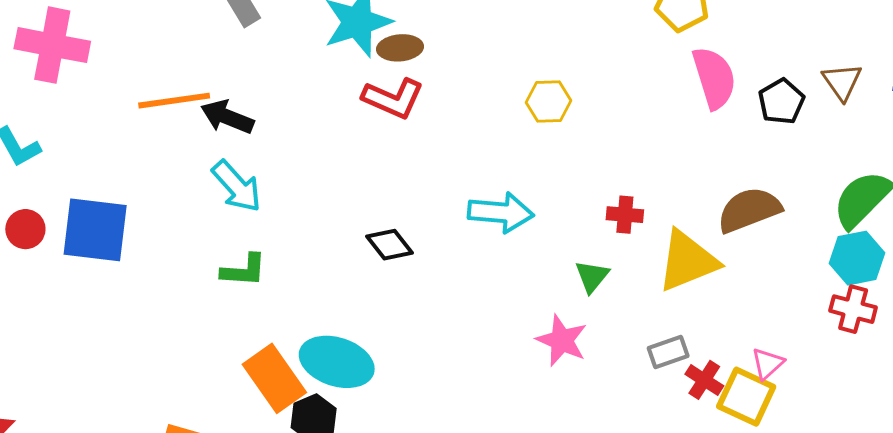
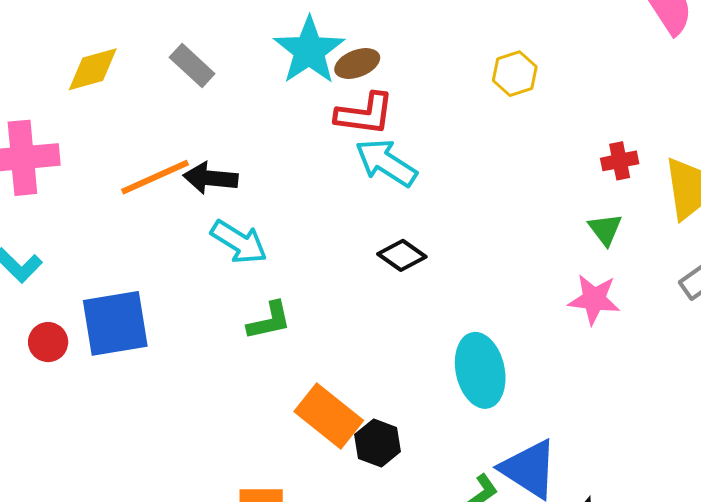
cyan arrow: (501, 212) -> (386, 163), moved, turned -136
cyan ellipse: (337, 362) -> (480, 370), moved, turned 76

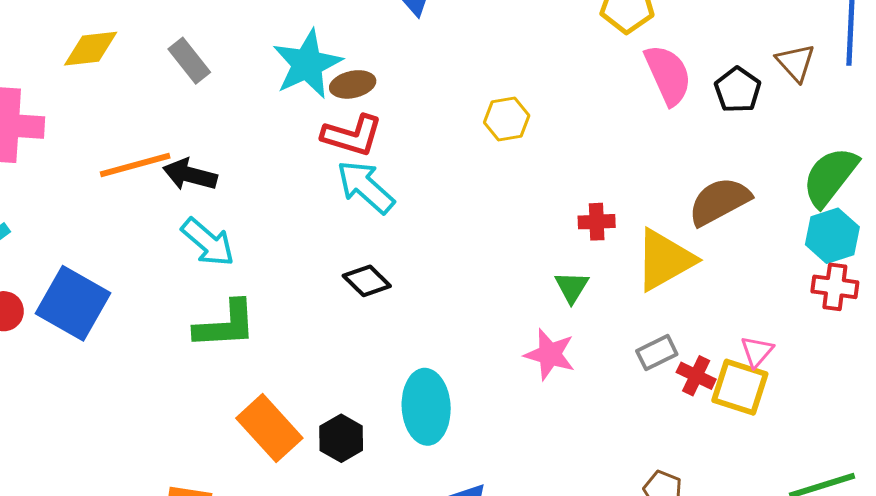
green L-shape: (269, 321) -> (225, 325), size x1.4
blue square: (115, 323) -> (73, 303), turned 30
black hexagon: (378, 443) -> (341, 438), moved

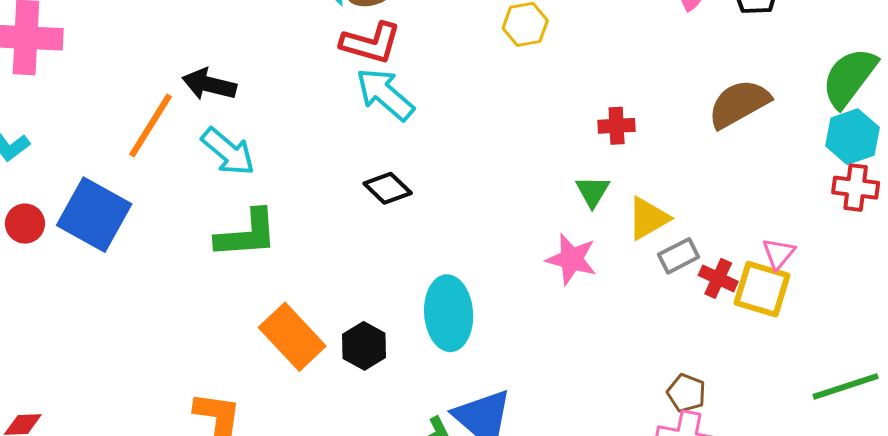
orange line: (135, 165) -> (151, 125), moved, turned -42
yellow triangle: (665, 260) -> (648, 218), moved, size x0.7

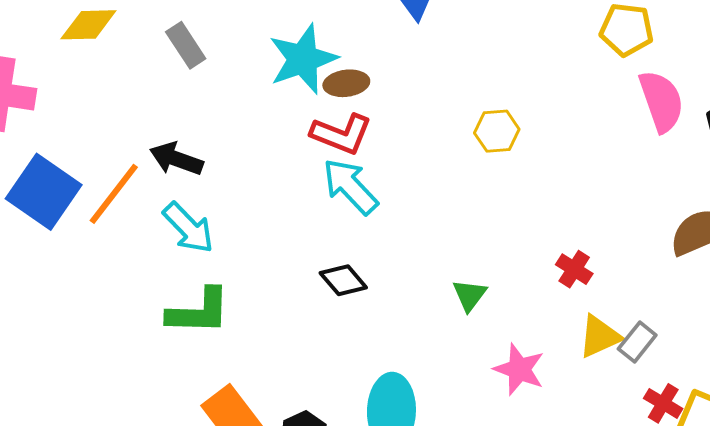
red cross: (617, 126) -> (574, 269), moved, turned 30
green triangle: (593, 191) -> (469, 295), moved
blue square: (94, 215) -> (44, 192), moved
gray rectangle: (679, 256) -> (637, 342), moved, turned -30

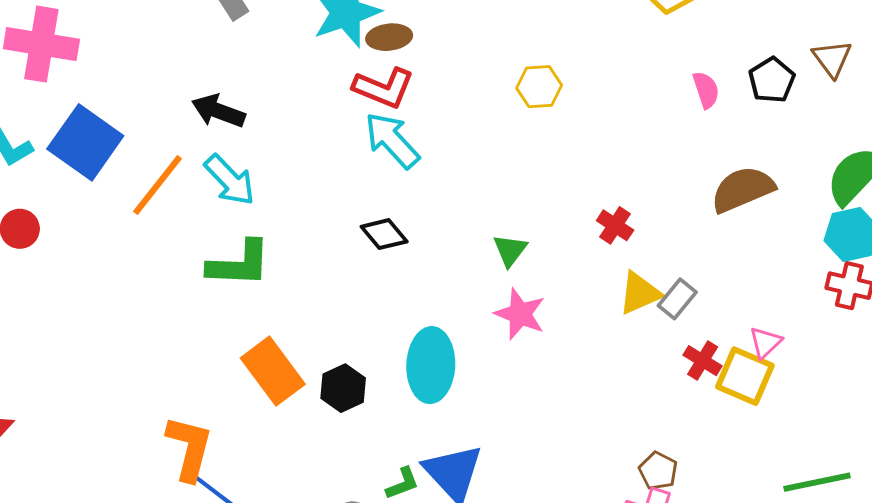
pink semicircle: (661, 101) -> (706, 90), moved, size x0.6
orange line: (114, 194) -> (157, 185), moved
pink star: (519, 369) -> (520, 314), moved

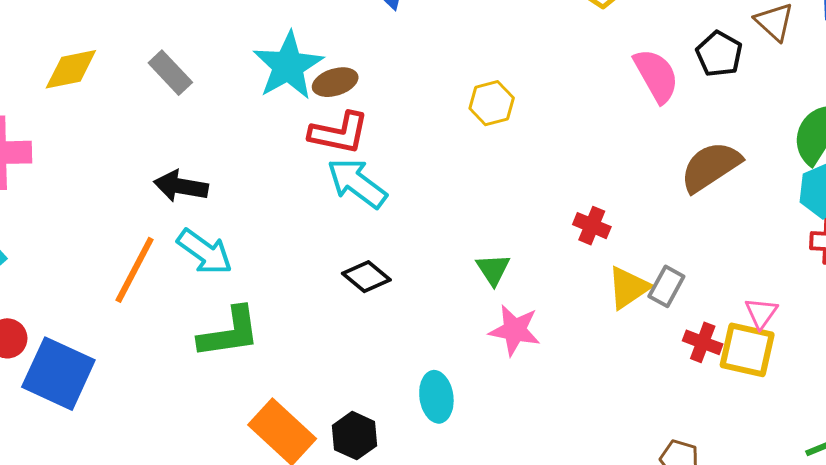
pink semicircle: (706, 90) -> (656, 76), size x1.5
blue square: (85, 142) -> (58, 374), moved
cyan ellipse: (431, 365) -> (436, 397), size x0.7

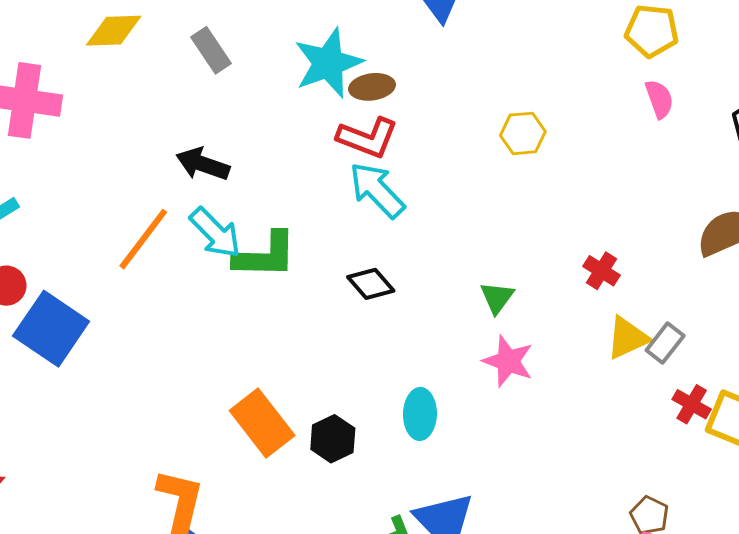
pink semicircle: (656, 76) -> (659, 99), moved, size x0.7
green L-shape: (229, 333) -> (265, 255), moved

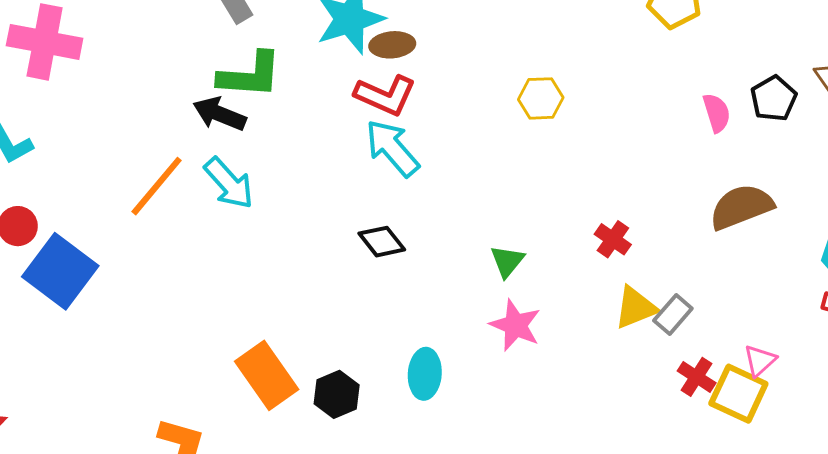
pink semicircle: (659, 99) -> (717, 113), moved
green L-shape: (265, 255) -> (250, 75), moved

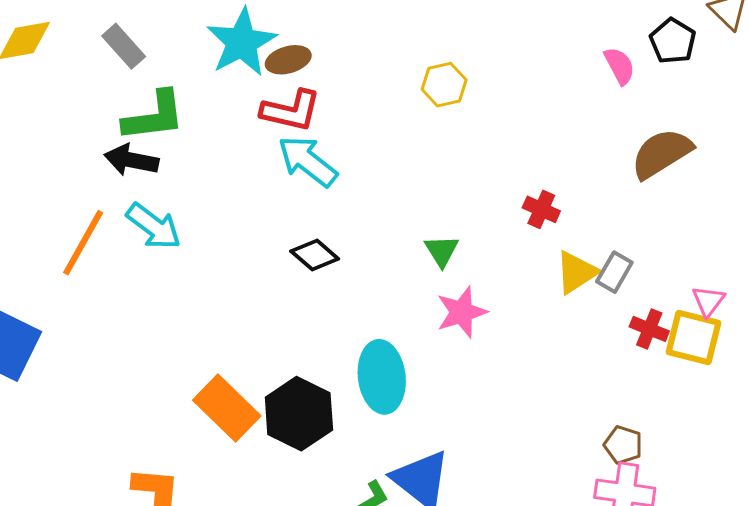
pink star: (515, 325) -> (462, 312), turned -30
cyan ellipse: (425, 374) -> (382, 377), size x1.4
black hexagon: (337, 394) -> (299, 414), size x1.5

